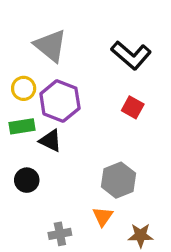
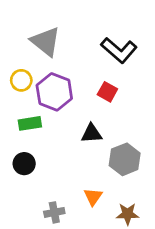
red square: (133, 107) -> (107, 92), moved
green rectangle: (22, 126) -> (30, 123), moved
black triangle: (50, 141) -> (92, 133), moved, turned -30
gray hexagon: (118, 180) -> (125, 159), moved

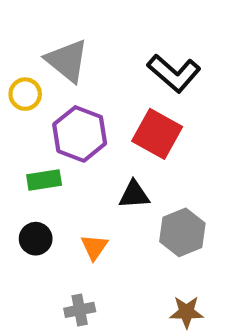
yellow circle: (21, 80) -> (25, 94), moved
red square: (107, 92) -> (157, 134), size x1.6
orange triangle: (93, 197) -> (94, 247), moved

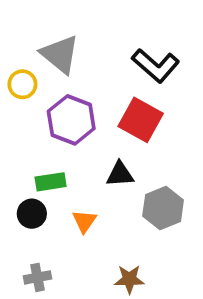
green rectangle: (44, 180) -> (51, 182), moved
gray cross: (80, 310) -> (37, 277), moved
brown star: (187, 312) -> (129, 279), moved

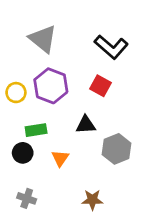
yellow circle: (22, 84) -> (16, 93), moved
red square: (141, 120) -> (100, 86), size x0.7
gray cross: (37, 277) -> (27, 198), turned 30

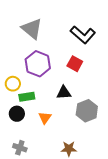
yellow circle: (16, 93) -> (13, 84), moved

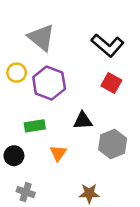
red square: (75, 64) -> (111, 83), moved
yellow circle: (13, 84) -> (17, 73), moved
black circle: (17, 114) -> (14, 156), moved

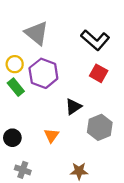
black triangle: (83, 121) -> (73, 107), turned -30
green rectangle: (35, 126) -> (16, 87), moved, turned 60

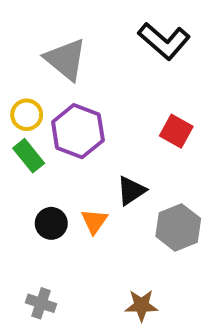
black L-shape: (95, 40) -> (164, 41), moved
orange triangle: (51, 135) -> (94, 221), moved
black circle: (12, 138) -> (51, 223), moved

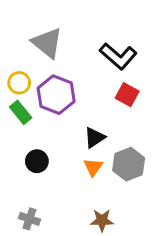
black L-shape: (164, 41) -> (118, 56), moved
orange triangle: (94, 221) -> (93, 167), moved

